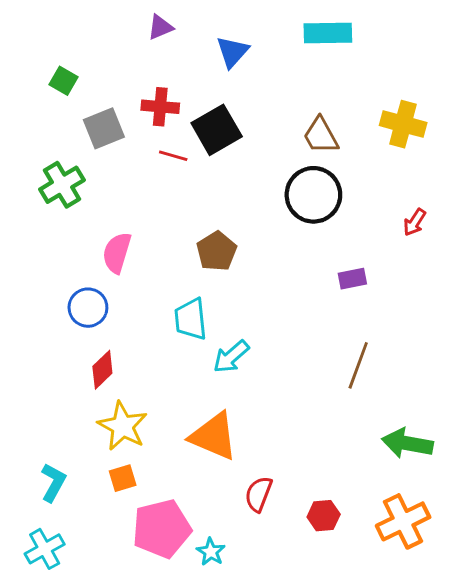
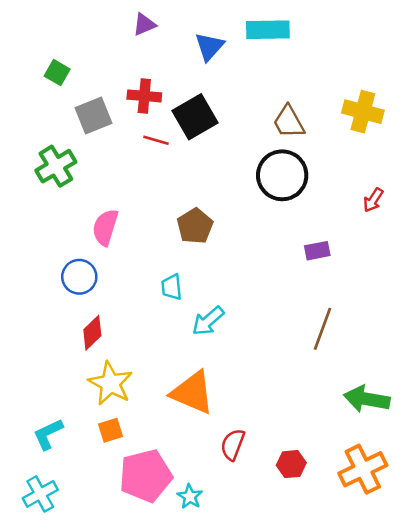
cyan rectangle: (328, 33) -> (268, 30), moved
cyan trapezoid: (191, 319) -> (172, 287), size x0.7
cyan L-shape: (53, 482) -> (48, 434), turned -144

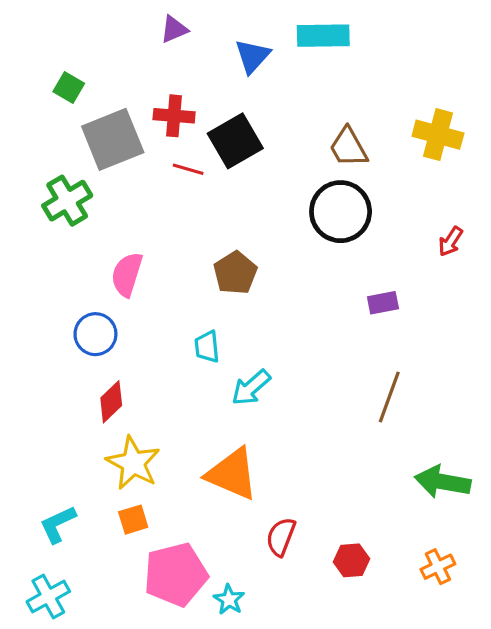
gray square: (94, 115) -> (113, 139), size x1.4
orange cross: (363, 469) -> (438, 567), size x0.6

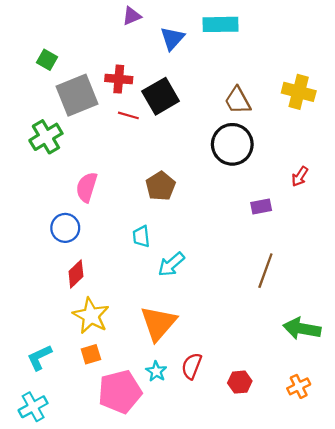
purple triangle: (174, 29) -> (132, 16), moved
red arrow: (450, 241) -> (300, 176), moved
orange triangle: (232, 474) -> (158, 323), turned 48
cyan star: (229, 600) -> (156, 371), moved

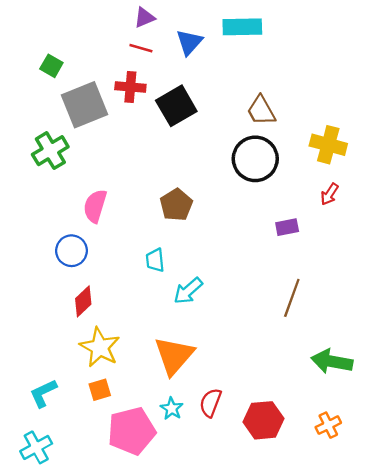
yellow cross: (299, 92) -> (328, 145), moved
red line: (128, 115) -> (141, 48), moved
red hexagon: (240, 382) -> (263, 420), size x1.5

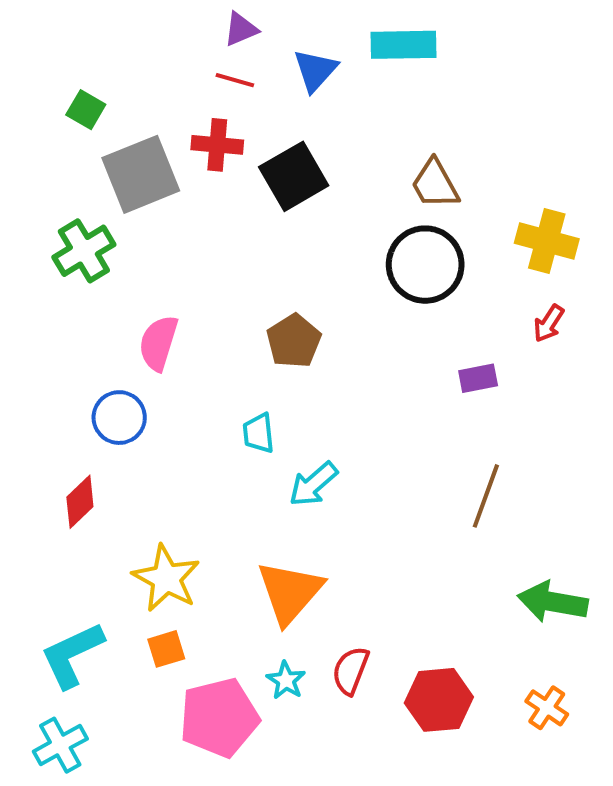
red diamond: (83, 301) -> (80, 502), moved
cyan L-shape: (43, 393) -> (72, 655), size x1.4
orange cross: (328, 425) -> (547, 708), turned -30

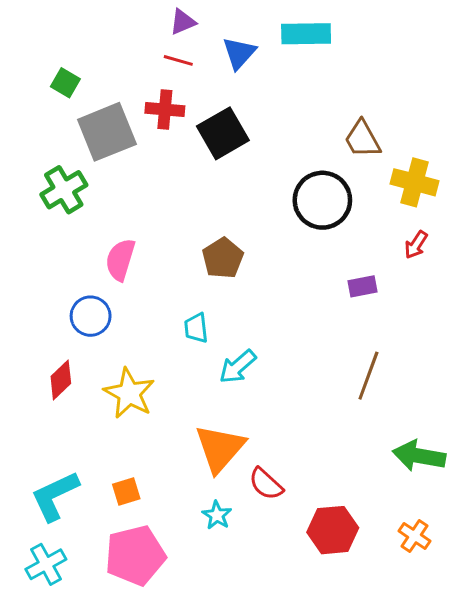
brown trapezoid: (435, 184) -> (363, 139), moved
yellow star: (166, 578) -> (129, 393), moved
red semicircle: (351, 671) -> (266, 484), moved, turned -69
pink pentagon: (219, 718) -> (135, 555), moved

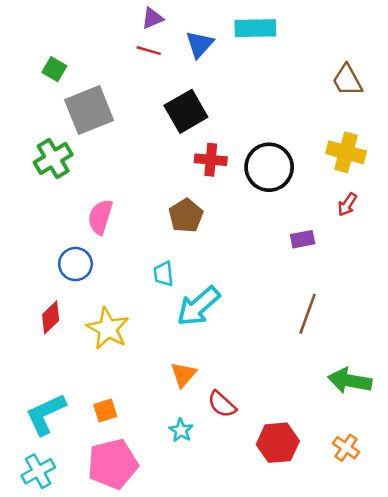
red cross: (165, 110) -> (211, 160), moved
brown trapezoid: (363, 139) -> (347, 80), moved
cyan arrow: (238, 367) -> (198, 306), size x1.4
orange triangle: (220, 448) -> (183, 374), size x0.6

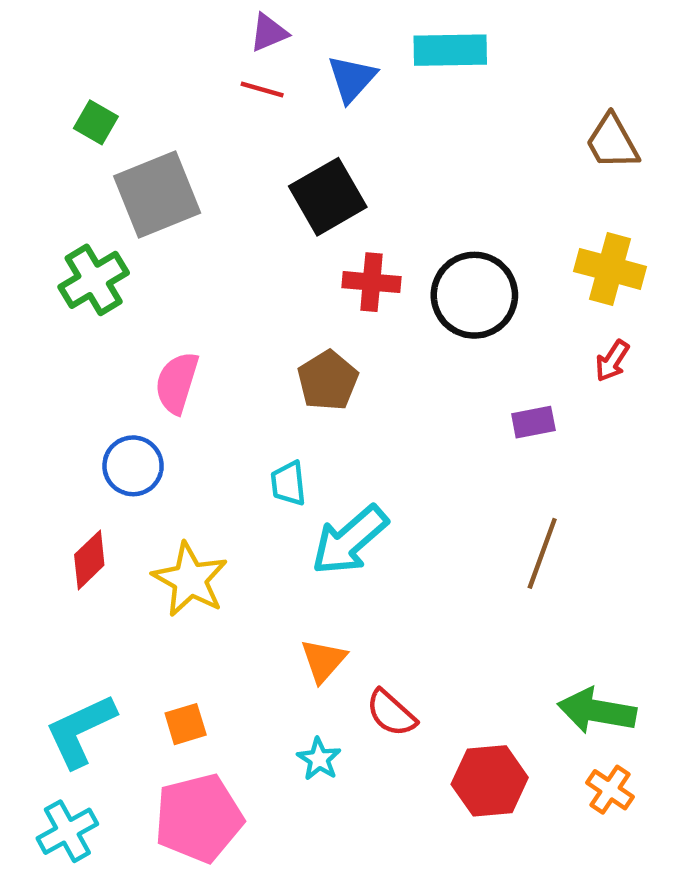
green arrow: (350, 381) -> (597, 711), moved

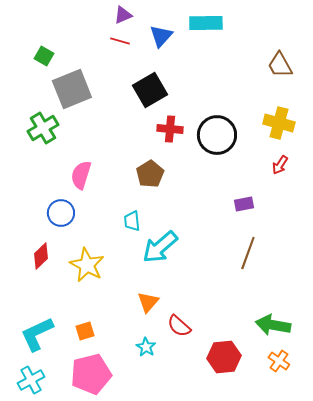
purple rectangle: (533, 422) -> (244, 204), moved

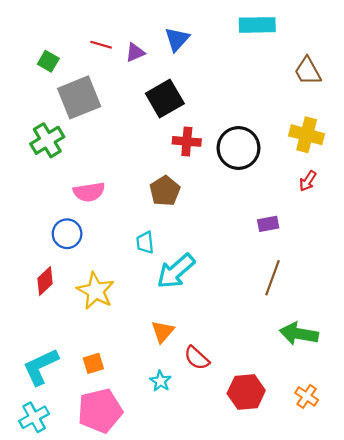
purple triangle: (123, 15) -> (135, 52), moved
cyan rectangle: (206, 23) -> (257, 25), moved
red line: (120, 41) -> (101, 45), moved
pink semicircle: (81, 175) -> (89, 192), turned -116
green arrow: (273, 325) -> (299, 334), moved

